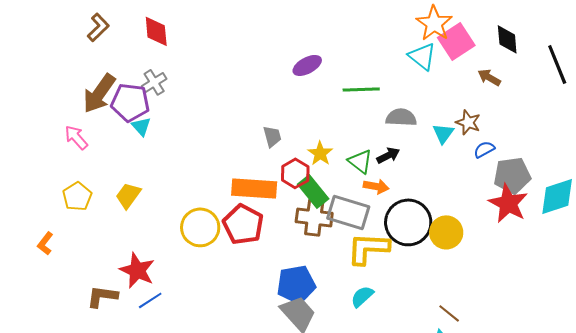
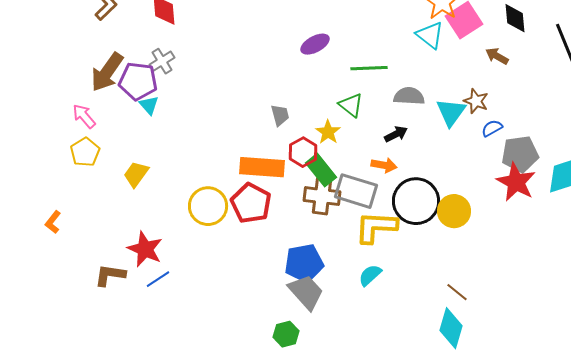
cyan triangle: (443, 133) -> (451, 112), size x1.4
green triangle: (360, 161) -> (351, 105), moved
yellow pentagon: (77, 196) -> (85, 152), moved

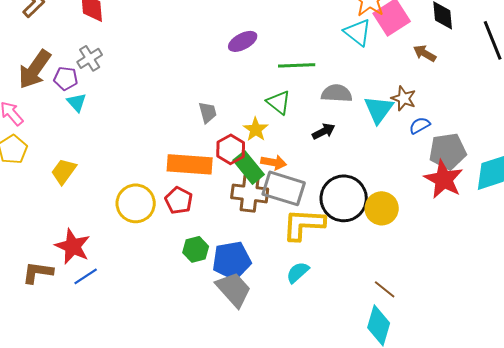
purple pentagon: (138, 81) -> (66, 78), size x0.6
orange arrow: (384, 165) -> (274, 162), moved
red pentagon: (251, 203) -> (179, 200), size x0.7
green hexagon: (286, 334) -> (196, 249), moved

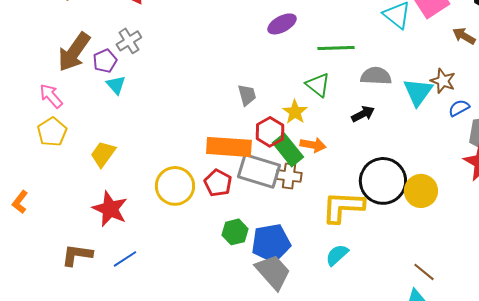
purple pentagon: (66, 78) -> (105, 61), turned -30
gray rectangle: (284, 188) -> (259, 171), moved
brown cross: (250, 193) -> (289, 176), size x0.7
red star: (73, 246) -> (110, 209), moved

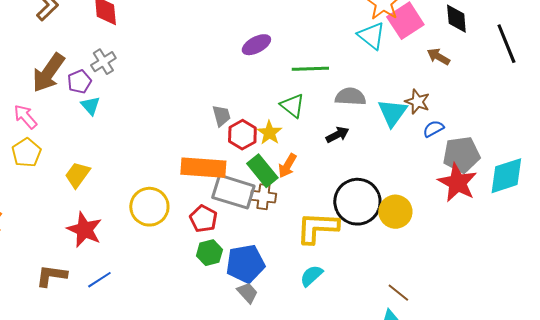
red hexagon: (270, 132) -> (242, 135), moved
orange arrow: (313, 145) -> (287, 166), turned 110
red pentagon: (218, 183) -> (203, 219), moved
gray trapezoid: (273, 272) -> (247, 293), size x0.6

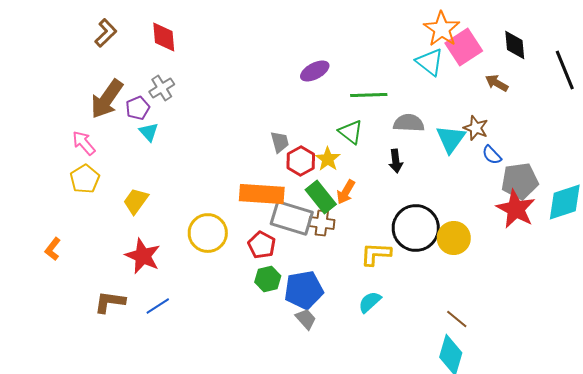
blue semicircle: (433, 129) -> (492, 155), turned -105
black arrow: (337, 135) -> (396, 161), turned 110
yellow L-shape: (317, 228) -> (376, 254), size x0.7

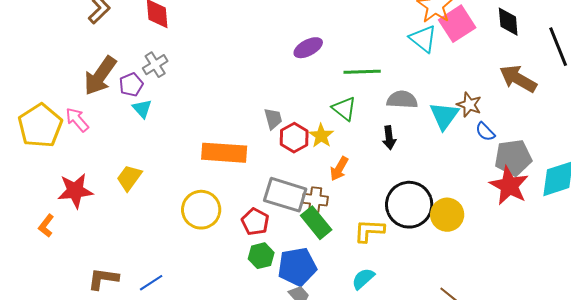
brown arrow: (497, 83) -> (518, 79), moved, size x1.6
yellow pentagon: (85, 179) -> (40, 126), moved, size x1.5
orange rectangle: (262, 194) -> (224, 153), moved
green rectangle: (321, 197) -> (316, 223), moved
red star: (143, 256) -> (75, 191), moved, turned -30

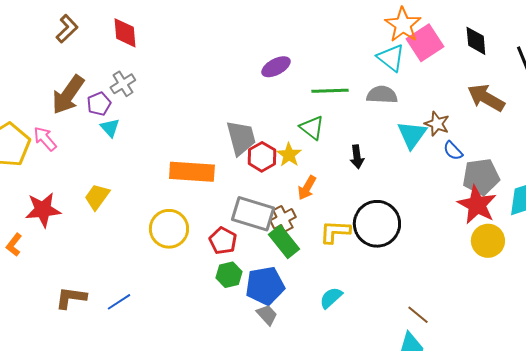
gray semicircle: (402, 100) -> (382, 95), moved
gray trapezoid: (273, 119) -> (241, 138), size x1.6
brown cross: (315, 200) -> (283, 219), turned -35
yellow circle: (447, 215) -> (488, 241), moved
yellow L-shape: (369, 231) -> (335, 232), moved

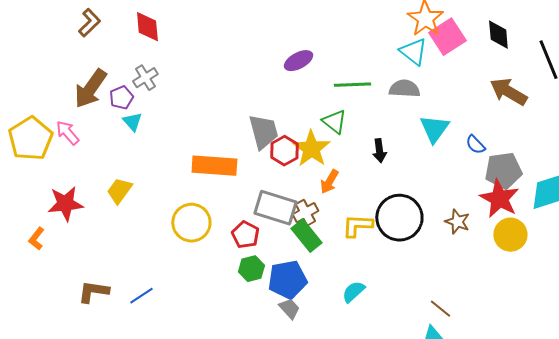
brown star: (437, 124) -> (457, 222), moved
yellow star: (289, 155) -> (311, 149), size x1.5

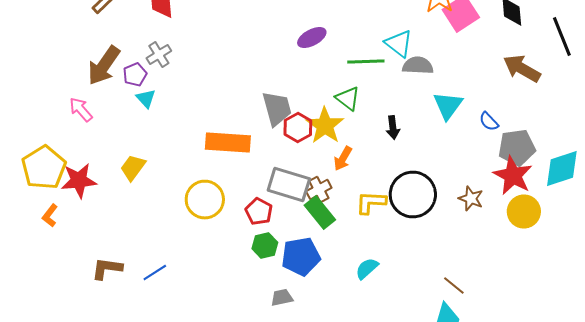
cyan triangle: (413, 52) -> (399, 44), moved
yellow pentagon: (30, 139) -> (44, 168), moved
gray trapezoid: (289, 309) -> (282, 298), moved, turned -60

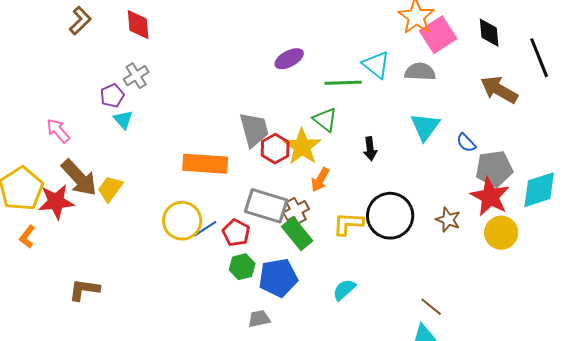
brown arrow: (104, 66) -> (79, 178), moved, turned -78
gray semicircle: (418, 66) -> (420, 72), moved
blue line: (155, 272) -> (205, 229), moved

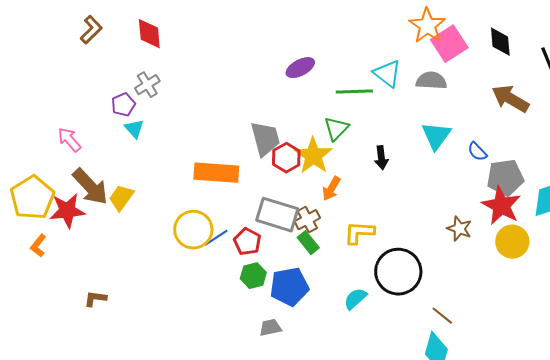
green triangle: (325, 120) -> (336, 129), turned 36
black circle: (390, 216) -> (398, 272), moved
green rectangle: (297, 234) -> (308, 243), size x0.7
brown L-shape: (84, 290) -> (95, 299), size x0.7

